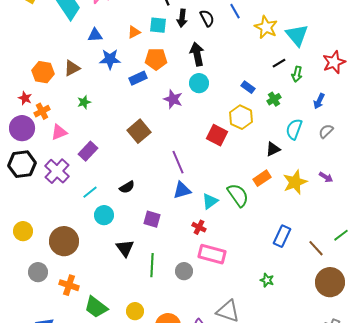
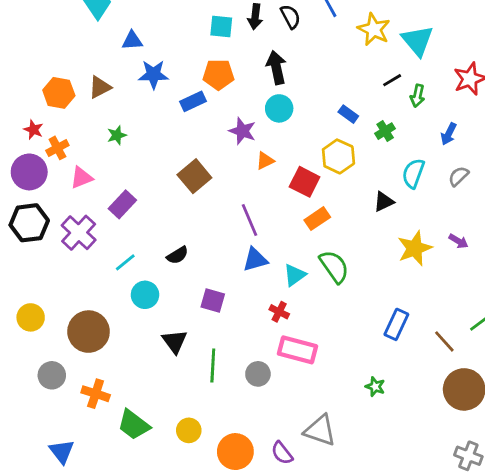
orange triangle: (134, 32) -> (265, 161), moved
orange rectangle: (262, 178) -> (317, 219), moved

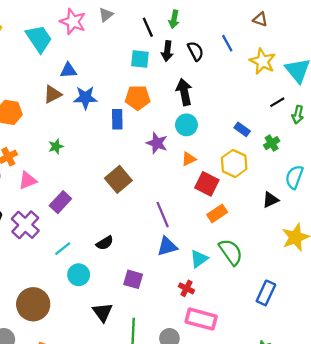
brown triangle: (100, 87) -> (52, 94), moved
blue rectangle: (193, 101) -> (117, 119), turned -66
orange triangle: (265, 161) -> (189, 159), moved
blue rectangle: (396, 324) -> (266, 293), moved

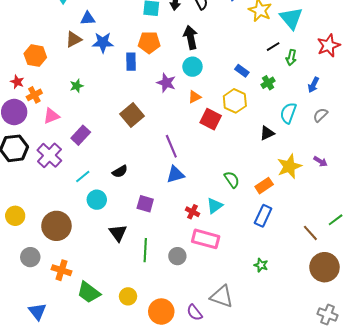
orange rectangle: (217, 213) -> (264, 186), moved
green semicircle: (231, 252) -> (232, 180), size x0.7
cyan triangle: (199, 259) -> (215, 206), moved

